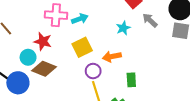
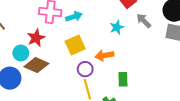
red star: (43, 41) -> (36, 38), turned 30

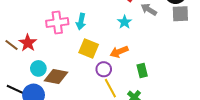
cyan arrow: (74, 17) -> (81, 21), turned 133
red star: (36, 38) -> (28, 43), moved
yellow square: (75, 45) -> (89, 48), turned -30

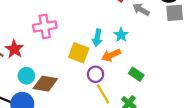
cyan arrow: (81, 21) -> (97, 38), moved
cyan star: (125, 22) -> (121, 35), moved
green rectangle: (142, 70) -> (136, 74), turned -40

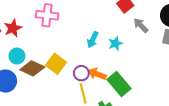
yellow square: (79, 53) -> (56, 64), moved
orange arrow: (111, 55) -> (97, 74), moved, turned 30
green rectangle: (136, 74) -> (119, 84), size x1.6

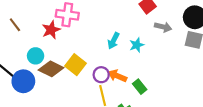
gray arrow: (141, 25) -> (163, 27), turned 147
red star: (13, 28) -> (51, 30), moved
green rectangle: (119, 84) -> (140, 87), size x0.6

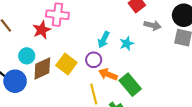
brown diamond: (51, 69) -> (42, 68), turned -50
purple circle: (101, 75) -> (94, 60), moved
green rectangle: (140, 87) -> (130, 85), size x1.5

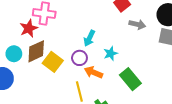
cyan star: (127, 44) -> (111, 54), moved
brown diamond: (42, 68) -> (36, 51), moved
green rectangle: (130, 85) -> (130, 79), moved

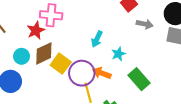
purple circle: (79, 58) -> (82, 73), moved, size x1.6

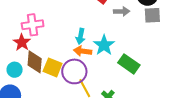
brown diamond: (44, 53) -> (35, 62), turned -45
cyan star: (118, 54) -> (104, 45), size x1.5
orange arrow: (102, 73) -> (83, 51), moved

